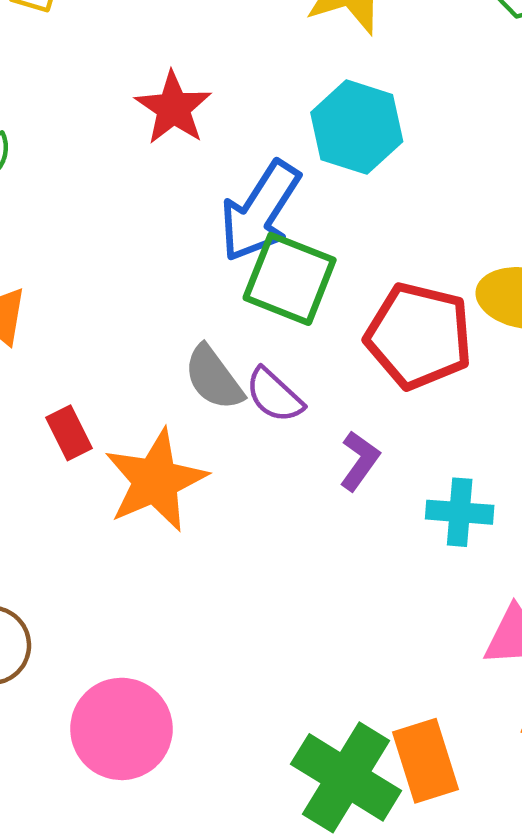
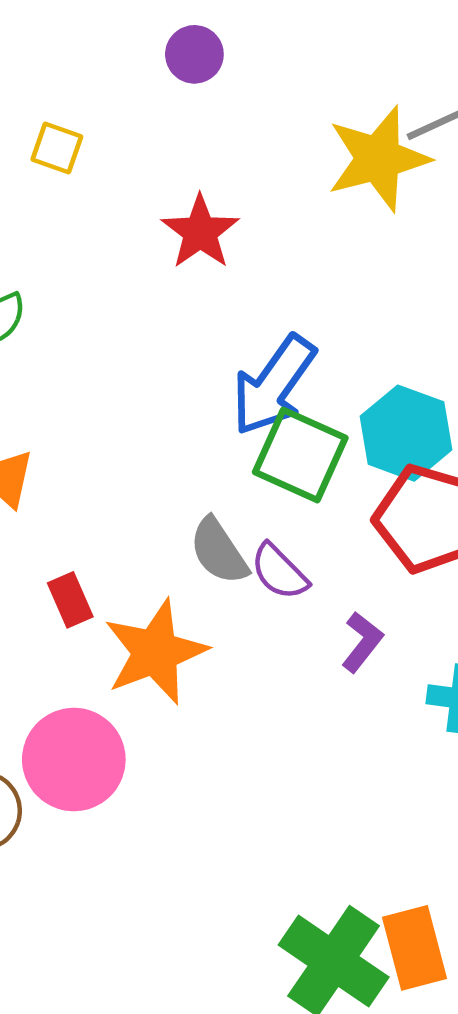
red star: (173, 108) -> (200, 232), moved
cyan hexagon: (357, 127) -> (406, 433), moved
pink circle: (121, 729) -> (74, 760), moved

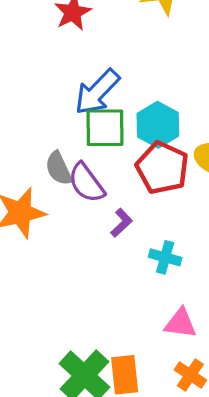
green square: (300, 455) -> (105, 128), turned -33
purple semicircle: (279, 572) -> (86, 183), size x1.4

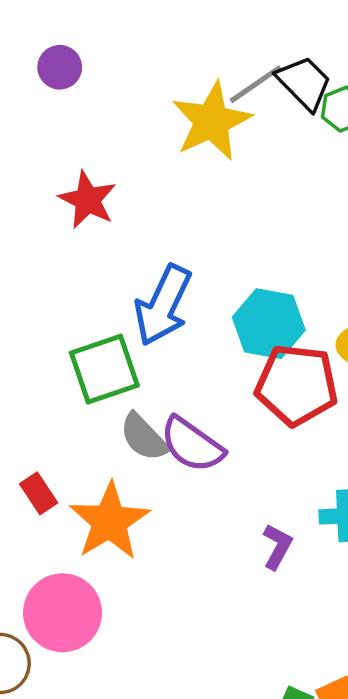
green square: (105, 128) -> (104, 369), moved
purple L-shape: (121, 223) -> (277, 547), moved

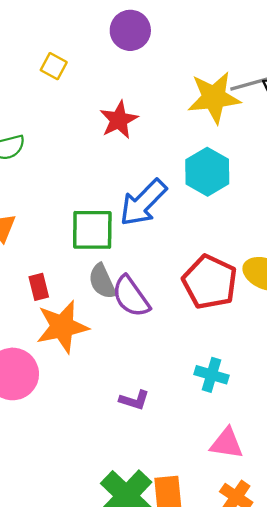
purple circle: (60, 67) -> (130, 30), size x1.4
cyan hexagon: (269, 324) -> (207, 172), moved
red rectangle: (39, 493) -> (39, 287), moved
purple L-shape: (277, 547) -> (134, 400), moved, turned 60

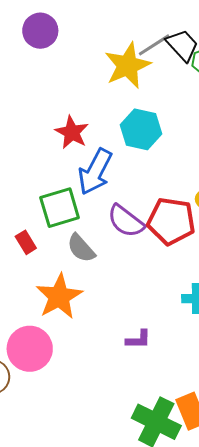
red star: (119, 120) -> (72, 132), moved
red rectangle: (39, 287) -> (26, 242), moved
purple semicircle: (131, 297) -> (126, 221), moved

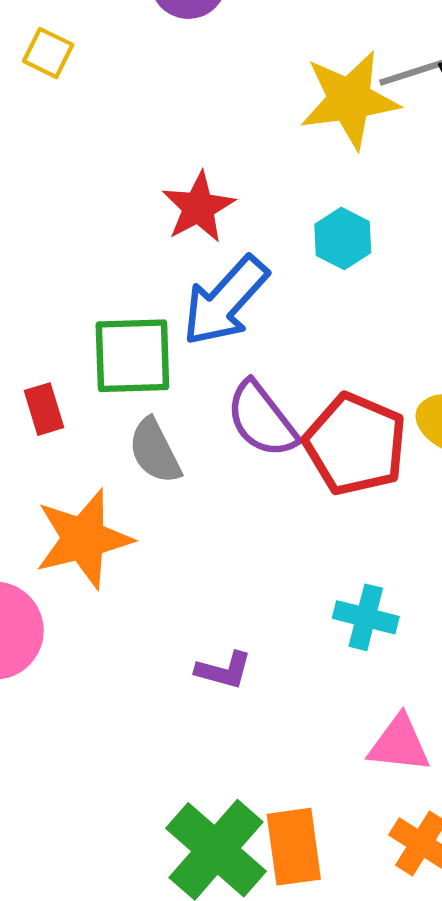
cyan hexagon: (141, 129) -> (343, 238), size x0.7

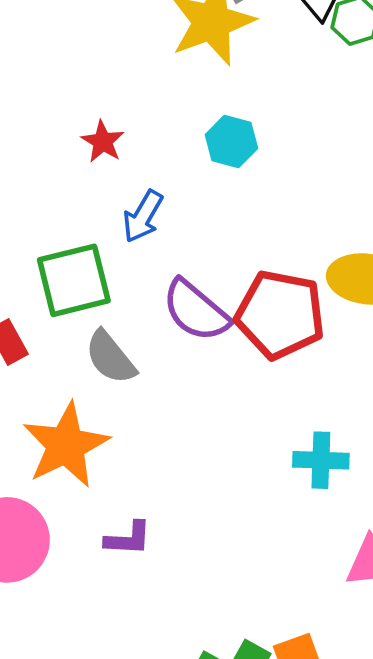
red star: (198, 207) -> (103, 142), size x0.7
blue arrow: (225, 301) -> (143, 216), size x0.6
purple L-shape: (224, 670) -> (128, 539), moved

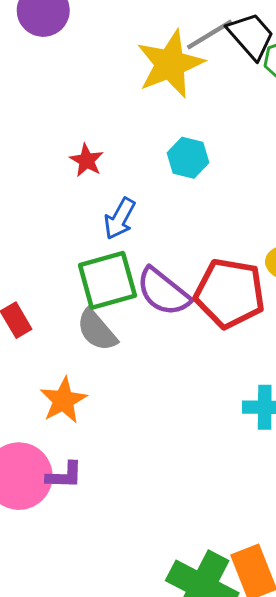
green square: (74, 280) -> (107, 280), moved
orange star: (66, 445) -> (63, 400), size x0.7
purple L-shape: (128, 539) -> (64, 475), moved

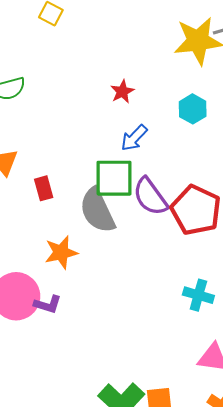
gray semicircle: (97, 330) -> (97, 210), size x1.4

